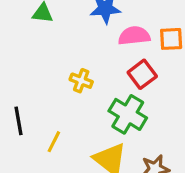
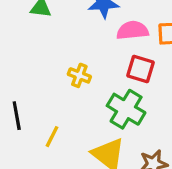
red square: (142, 74) -> (141, 69), turned -36

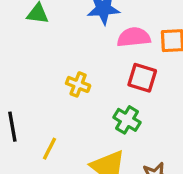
green cross: (126, 109) -> (127, 120), size x0.7

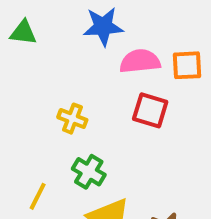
green cross: (127, 120) -> (89, 172), moved

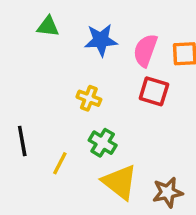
blue star: (103, 26) -> (101, 40), moved
pink semicircle: (140, 61) -> (145, 50), turned -64

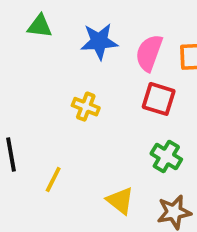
green cross: (103, 143) -> (166, 156), moved
yellow triangle: (120, 182) -> (120, 201), size x0.7

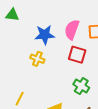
blue star: (99, 41) -> (45, 35), moved

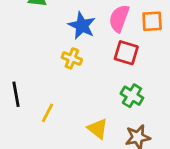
blue star: (45, 35) -> (82, 26), turned 30

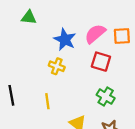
pink semicircle: (119, 18) -> (95, 34), turned 30
yellow line: (48, 113) -> (47, 101), moved, turned -35

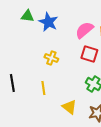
blue star: (65, 39) -> (48, 22), moved

